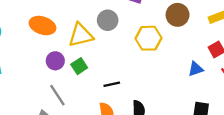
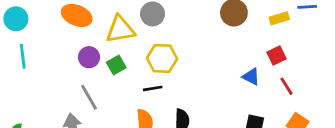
yellow hexagon: (148, 38) -> (162, 58), moved
blue triangle: (196, 69) -> (251, 77), turned 42

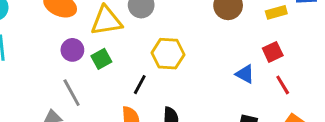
yellow hexagon: (162, 58) -> (168, 54), moved
black line: (153, 88) -> (140, 85), turned -54

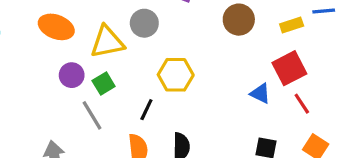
red square: (273, 52) -> (289, 68), size x1.5
gray line: (72, 93) -> (92, 115), moved

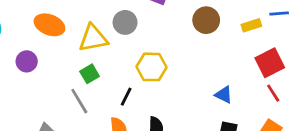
red square: (289, 68) -> (270, 63), moved
purple circle: (72, 75) -> (27, 61), moved
blue triangle: (260, 93) -> (224, 95), moved
red line: (302, 104) -> (273, 93), moved

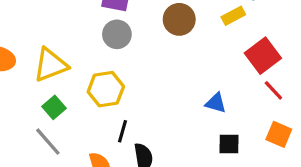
gray circle: (125, 22) -> (117, 34), moved
yellow hexagon: (152, 67) -> (106, 89), moved
black line: (126, 97) -> (123, 131), moved

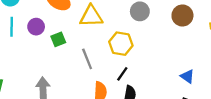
green square: (54, 107) -> (58, 39), moved
gray line: (48, 142) -> (87, 59), moved

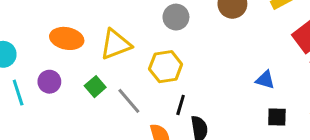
green square: (58, 39) -> (95, 87), moved

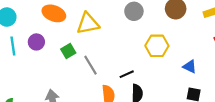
yellow hexagon: (166, 67) -> (157, 46), moved
black line: (181, 105) -> (127, 74), turned 40

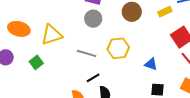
gray line: (91, 65) -> (87, 53), moved, turned -36

